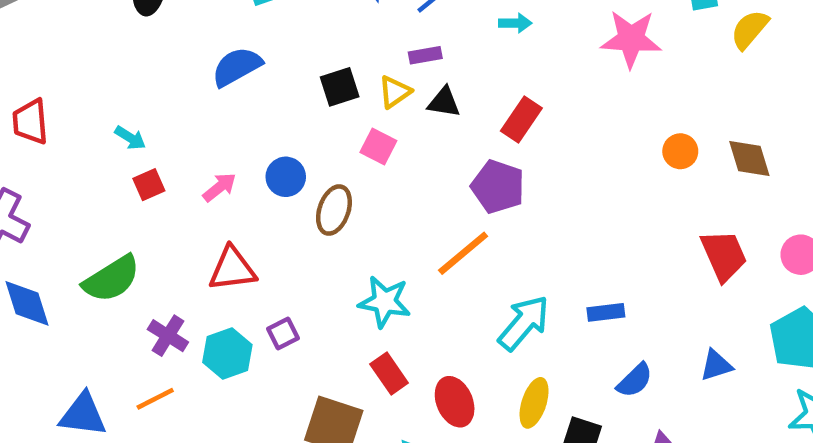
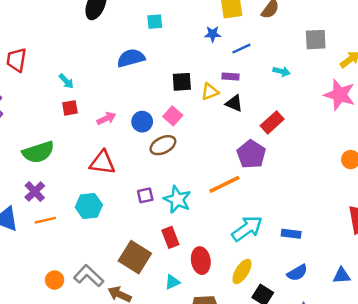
pink square: (378, 146) -> (173, 116), moved
brown ellipse: (334, 210) -> (163, 145), turned 30
purple square: (283, 333) -> (145, 195), moved
purple cross: (168, 336) -> (35, 192), moved

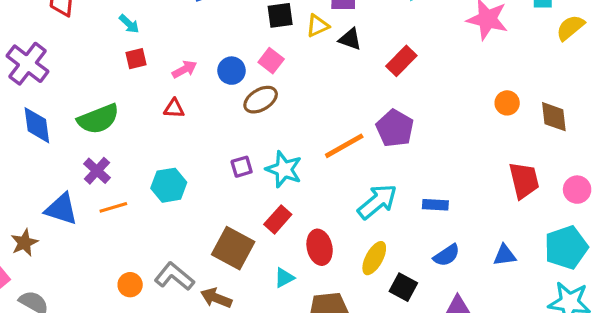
purple pentagon: (251, 154) -> (395, 128), moved
red triangle: (102, 163) -> (174, 108), moved, size x0.6
red rectangle: (170, 237) -> (278, 219), turned 66

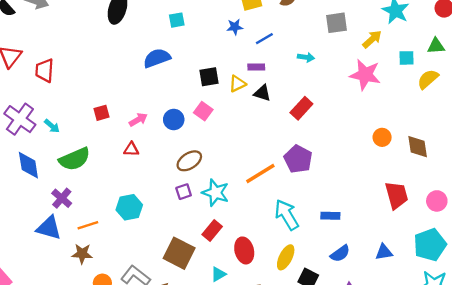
cyan arrow: (129, 24) -> (52, 126), moved
brown ellipse: (261, 100) -> (189, 161), moved
purple cross: (97, 171) -> (62, 198), moved
cyan arrow: (377, 202) -> (287, 215), turned -80
brown star: (24, 243) -> (82, 254), moved, turned 30

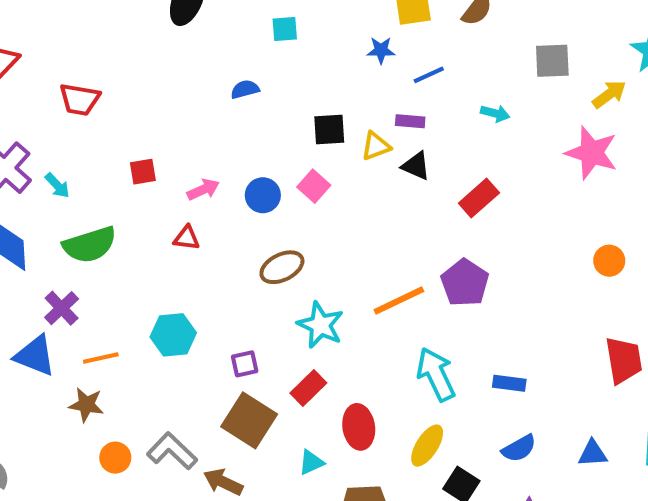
blue semicircle: (157, 58) -> (245, 89), size x0.6
red trapezoid: (44, 70) -> (80, 99), moved, turned -90
purple square: (184, 192) -> (245, 364), moved

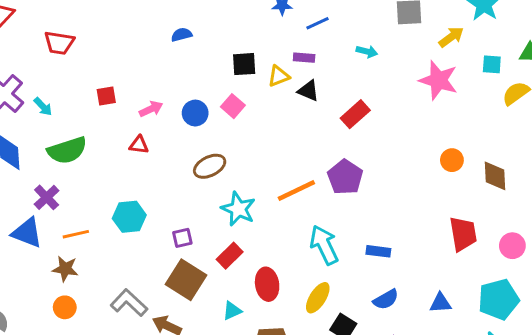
orange circle: (115, 458) -> (65, 307), moved

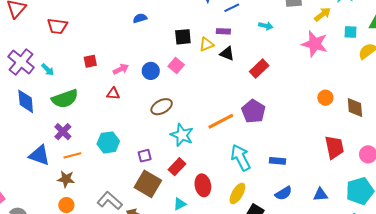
purple cross: (47, 197) -> (63, 132), moved

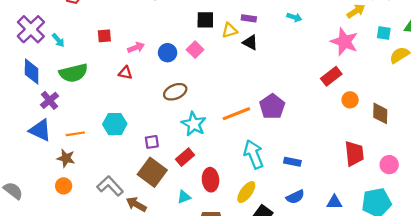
red rectangle: (259, 69) -> (331, 76), moved
purple cross: (63, 132) -> (49, 100), moved

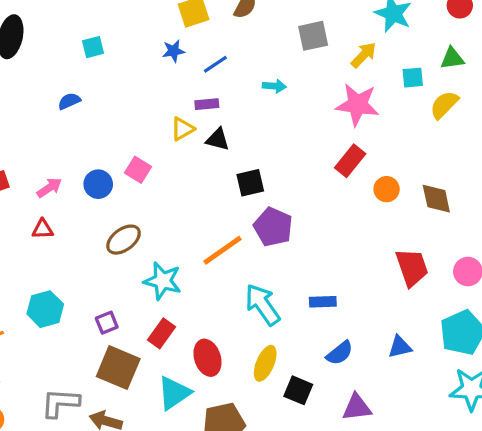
black square: (205, 20) -> (250, 183), moved
gray L-shape: (110, 186) -> (60, 403), turned -30
cyan triangle: (184, 197) -> (174, 393), size x1.6

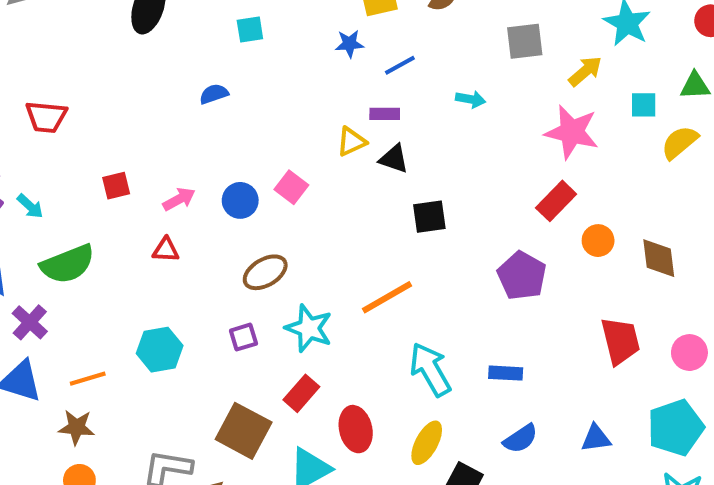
purple pentagon: (273, 227) -> (522, 276), moved
purple square: (107, 323) -> (243, 337), moved

